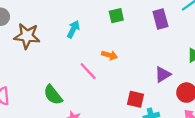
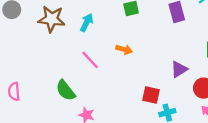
brown star: (27, 36) -> (52, 19), moved
pink line: (88, 71) -> (90, 60), moved

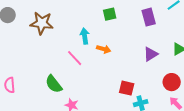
cyan arrow: (87, 23) -> (85, 36), moved, turned -35
purple triangle: (179, 69) -> (151, 54), moved

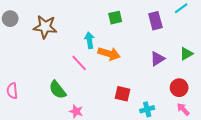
orange arrow: (104, 49) -> (109, 54), size x1.5
red square: (127, 88) -> (122, 94), moved

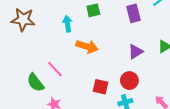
cyan arrow: (89, 40) -> (67, 24), moved
pink line: (79, 63) -> (55, 69), moved
red circle: (179, 88) -> (129, 81), moved

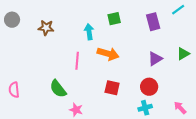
brown star: (23, 20) -> (46, 28), size x0.7
pink line: (55, 69) -> (77, 61), moved, turned 48
red square: (100, 87) -> (112, 88), moved

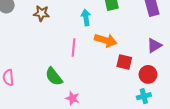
red square: (112, 88) -> (124, 62), moved

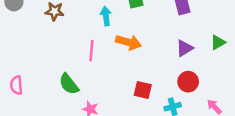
red square: (124, 62) -> (143, 90), moved
red circle: (148, 74) -> (188, 82), moved

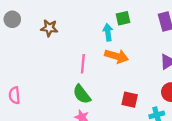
cyan arrow: (106, 16) -> (108, 32), moved
green semicircle: (69, 84) -> (82, 94), moved

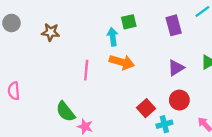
green semicircle: (82, 94) -> (66, 112), moved
pink semicircle: (14, 95) -> (14, 91), moved
red square: (130, 100) -> (146, 108), moved, turned 35

